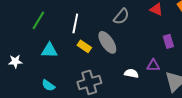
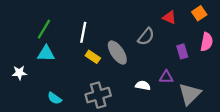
gray semicircle: (121, 16) -> (146, 37), moved
cyan triangle: (49, 50) -> (46, 54), moved

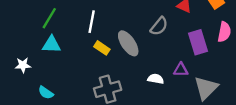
purple rectangle: (182, 51) -> (198, 42), size x1.5
cyan semicircle: (55, 98) -> (46, 93), moved

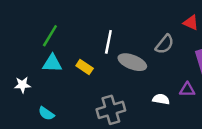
white line: (92, 22) -> (108, 42), moved
gray ellipse: (128, 43) -> (132, 62), turned -35
yellow rectangle: (102, 48) -> (85, 67), moved

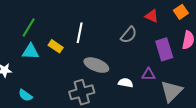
gray ellipse: (132, 62) -> (96, 65), moved
yellow rectangle: (85, 67) -> (56, 46), moved

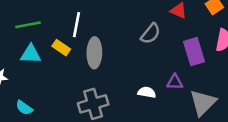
green line: (29, 27) -> (28, 25), turned 48
white line: (80, 33) -> (77, 25), moved
gray ellipse: (96, 65) -> (94, 53), moved, turned 70

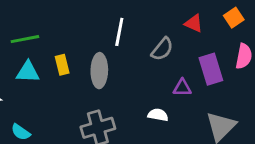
white line: (77, 25) -> (119, 32), moved
yellow rectangle: (61, 48) -> (62, 65), turned 42
purple triangle: (175, 82) -> (182, 88), moved

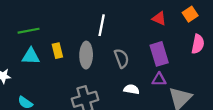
gray semicircle: (162, 49) -> (122, 58), moved, turned -60
purple rectangle: (211, 69) -> (159, 54), moved
purple triangle: (182, 88) -> (159, 79), moved

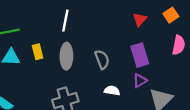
red triangle: (159, 19) -> (140, 19), turned 48
white line: (102, 25) -> (65, 21), moved
purple triangle: (159, 79) -> (140, 81), turned -32

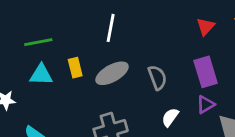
gray ellipse: (66, 56) -> (112, 73), turned 60
white semicircle: (112, 91) -> (170, 117), turned -64

